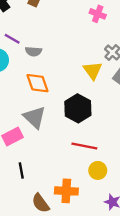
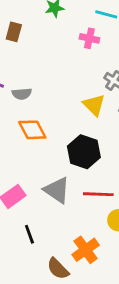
gray triangle: (35, 117) -> (57, 190), moved
orange cross: (66, 191) -> (86, 250), turned -30

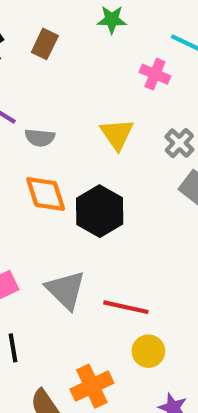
yellow triangle: (94, 105) -> (117, 134), moved
black hexagon: (84, 152) -> (100, 211), moved

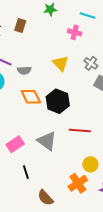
red line: (126, 307) -> (80, 130), moved
orange cross: (92, 386) -> (78, 183), moved

